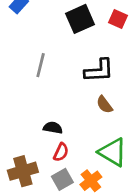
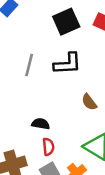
black L-shape: (99, 71) -> (67, 64), moved
red semicircle: (61, 152) -> (48, 147), turned -30

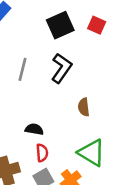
black L-shape: (67, 64) -> (62, 68), turned -52
brown semicircle: (89, 102) -> (84, 107), turned 30

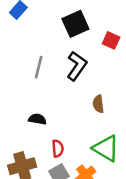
red square: (97, 25) -> (111, 40), moved
black semicircle: (34, 129) -> (37, 119), moved

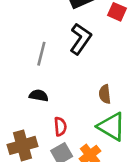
gray line: (39, 67) -> (41, 54), moved
brown semicircle: (98, 104) -> (105, 94), moved

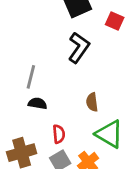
gray line: (41, 54) -> (31, 77), moved
brown semicircle: (105, 94) -> (92, 102), moved

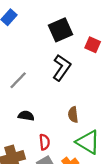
gray line: (31, 77) -> (18, 80), moved, turned 30

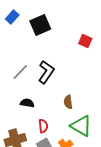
black square: (61, 30) -> (40, 25), moved
black L-shape: (62, 68) -> (46, 72), moved

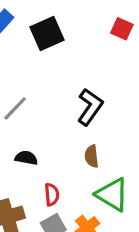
red square: (85, 41) -> (122, 29), moved
black L-shape: (46, 72) -> (90, 107), moved

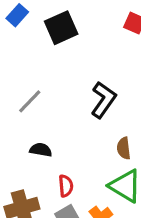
brown semicircle: (92, 156) -> (124, 148), moved

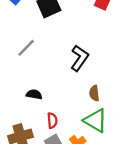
gray line: (30, 101) -> (26, 48), moved

